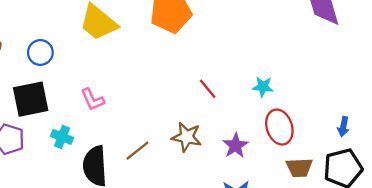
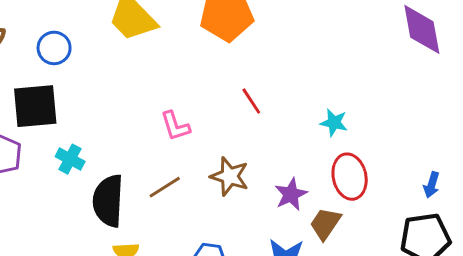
red line: (208, 89) -> (251, 101), moved
pink L-shape: (92, 100) -> (175, 126), moved
brown trapezoid: (299, 168) -> (325, 224), moved, turned 120

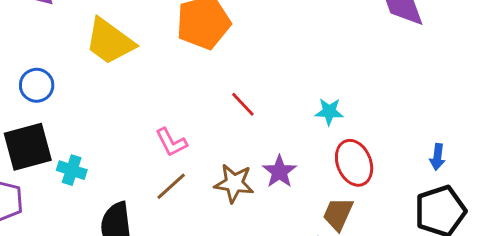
cyan cross: (70, 159) -> (72, 170), moved
brown line: (165, 187) -> (171, 186), moved
purple star: (291, 194) -> (279, 172), moved

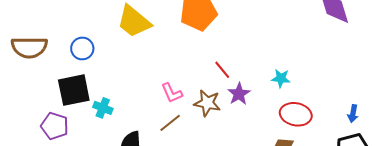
red ellipse: (354, 163) -> (296, 114), turned -60
purple star: (279, 172) -> (239, 94), moved
brown star: (234, 183) -> (207, 103), moved

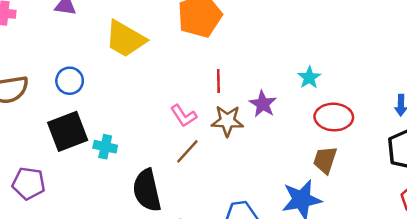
red line: (222, 70) -> (218, 81), moved, turned 48
cyan star: (281, 78) -> (309, 78), turned -30
purple pentagon: (55, 126) -> (29, 183), moved

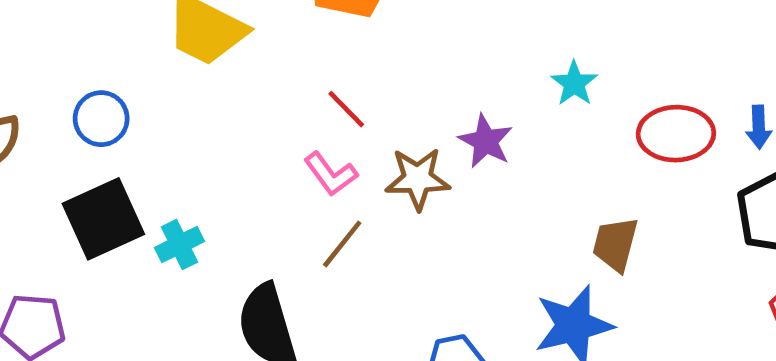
red line: (218, 81) -> (346, 109), moved, turned -40
red ellipse: (334, 117) -> (676, 134), moved
cyan cross: (105, 147) -> (179, 245), turned -35

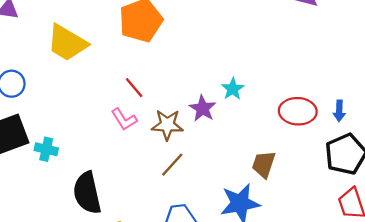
cyan star: (574, 83) -> (233, 89), moved
brown line: (342, 244) -> (172, 165), moved
cyan cross: (179, 245) -> (46, 149), turned 35

